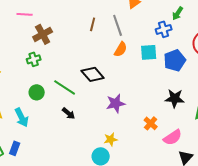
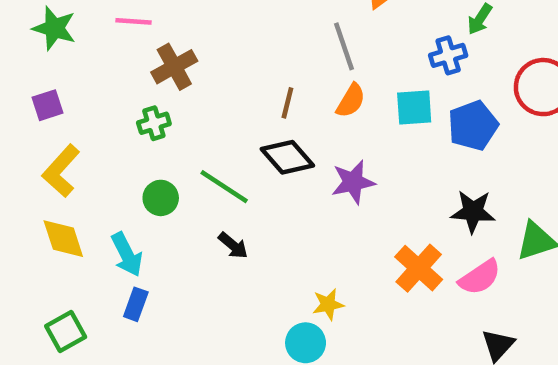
brown line: (93, 24) -> (287, 103), moved
purple star: (116, 103) -> (353, 182), moved
orange cross: (151, 123) -> (419, 268), size x1.5
pink semicircle: (173, 137) -> (480, 277), moved
blue rectangle: (15, 148) -> (136, 304), moved

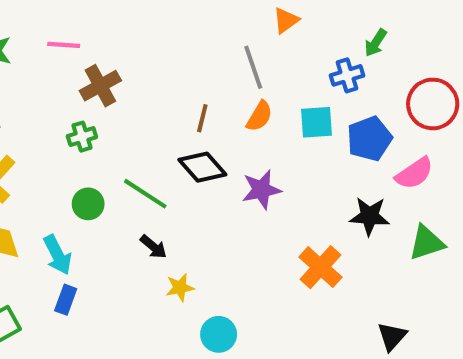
pink semicircle: (480, 277) -> (414, 173), moved
yellow star: (328, 304) -> (180, 287), moved

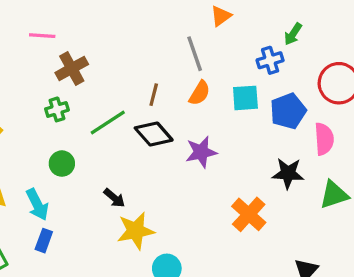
pink semicircle: (414, 173) -> (324, 139), turned -60
green line: (145, 194) -> (108, 123), moved, turned -66
yellow star: (180, 287) -> (136, 231), size x1.6

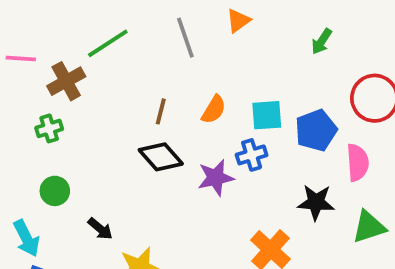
pink line: (42, 36) -> (21, 58), moved
gray line: (195, 54) -> (185, 38), moved
blue cross: (270, 60) -> (252, 155), moved
green line: (108, 123) -> (108, 43), moved
black arrow: (114, 198) -> (100, 229), moved

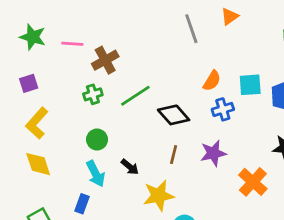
green line: (108, 43) -> (135, 96), moved
brown line: (161, 111) -> (174, 155), moved
blue cross: (252, 155) -> (223, 109), moved
purple star: (216, 178) -> (213, 153), moved
cyan arrow: (26, 238) -> (96, 174), moved

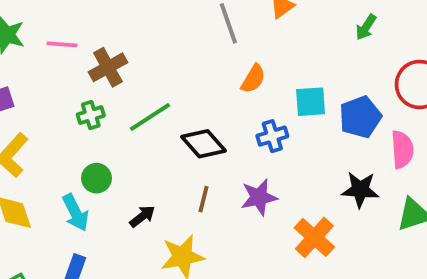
orange semicircle: (212, 81) -> (253, 79), moved
black arrow: (130, 167) -> (142, 216), turned -78
cyan arrow: (96, 174) -> (75, 213), moved

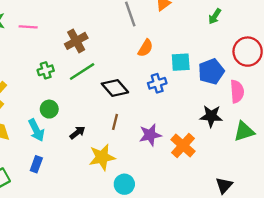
brown cross: (108, 67) -> (76, 41), moved
purple star: (259, 197) -> (150, 135), moved

